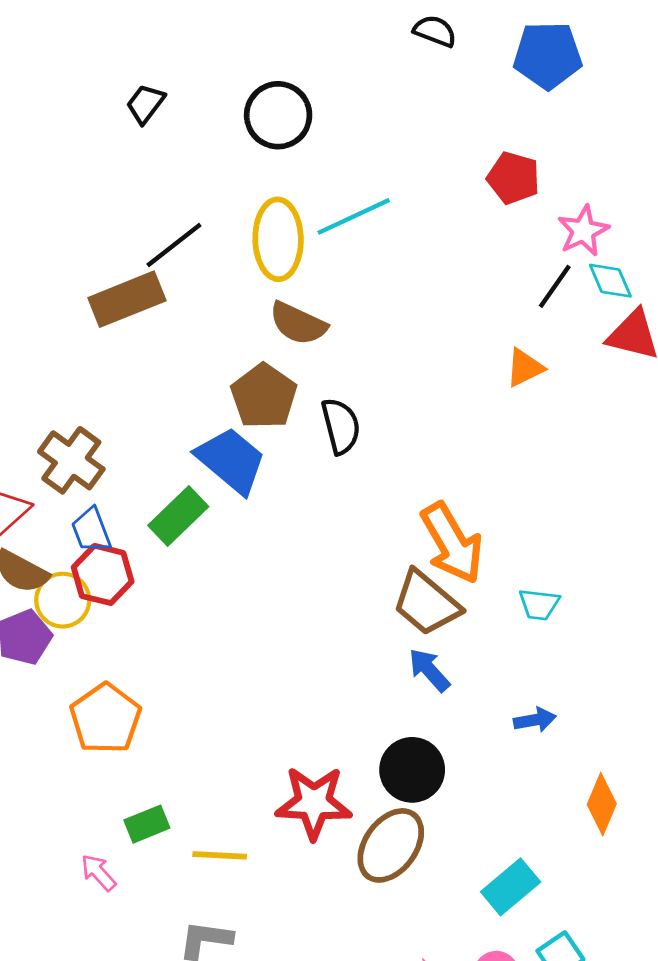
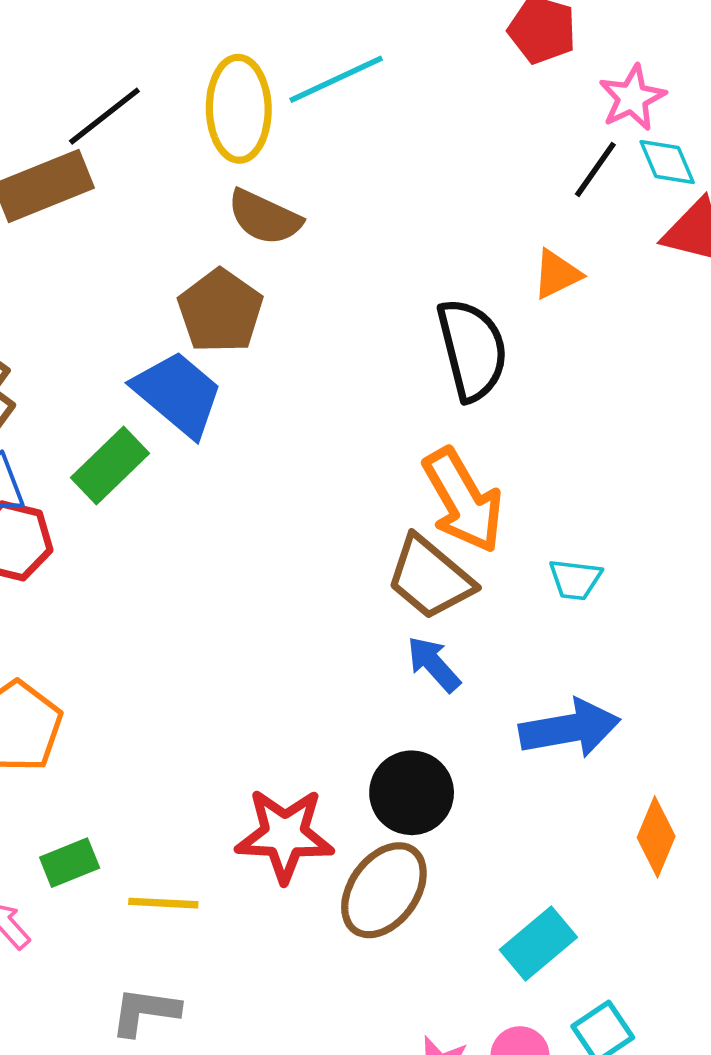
black semicircle: (341, 426) -> (472, 350), moved, size x1.4
blue arrow: (535, 720) -> (570, 728), size x1.8

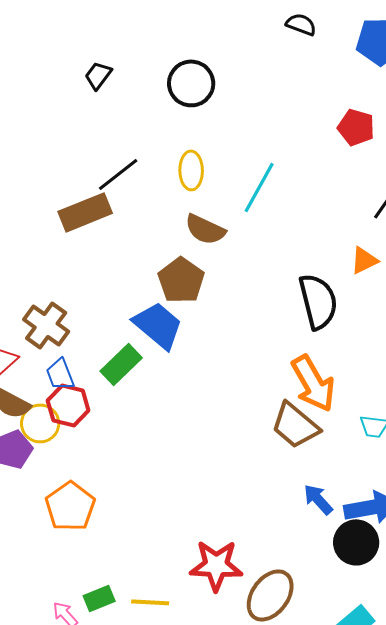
cyan line: (336, 79) -> (259, 187), moved, turned -36
yellow ellipse: (239, 109) -> (191, 170), size x0.7
blue arrow: (434, 664) -> (318, 499), moved
black circle: (412, 793) -> (356, 542), moved
green rectangle: (70, 863) -> (99, 598), moved

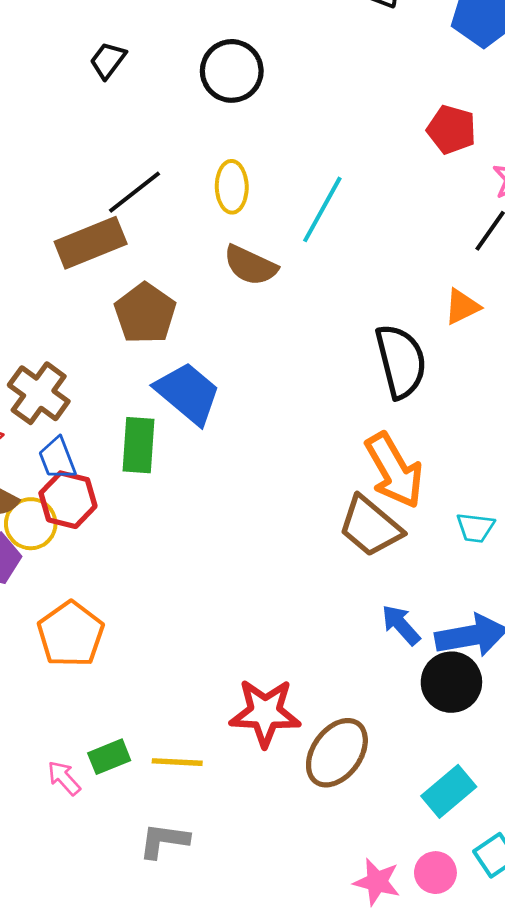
brown pentagon: (181, 280) -> (145, 313), moved
green rectangle: (121, 364) -> (139, 445), turned -42

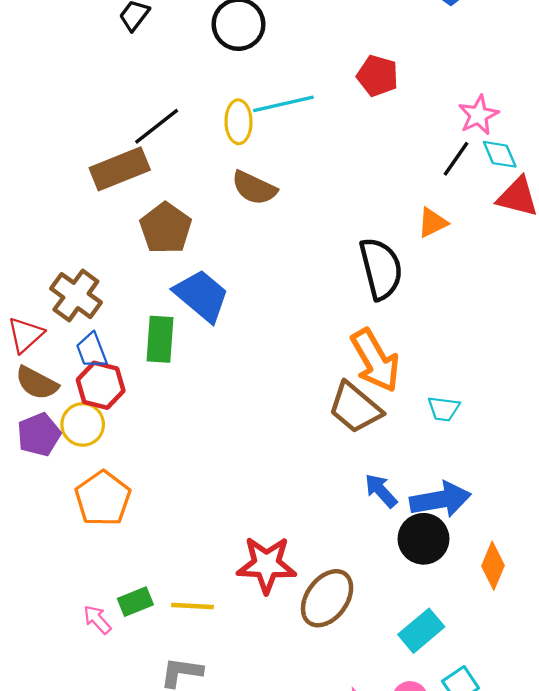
red pentagon: (451, 130) -> (378, 76), moved
cyan line: (322, 209) -> (283, 104), moved, turned 48
yellow circle: (31, 524) -> (83, 424), moved

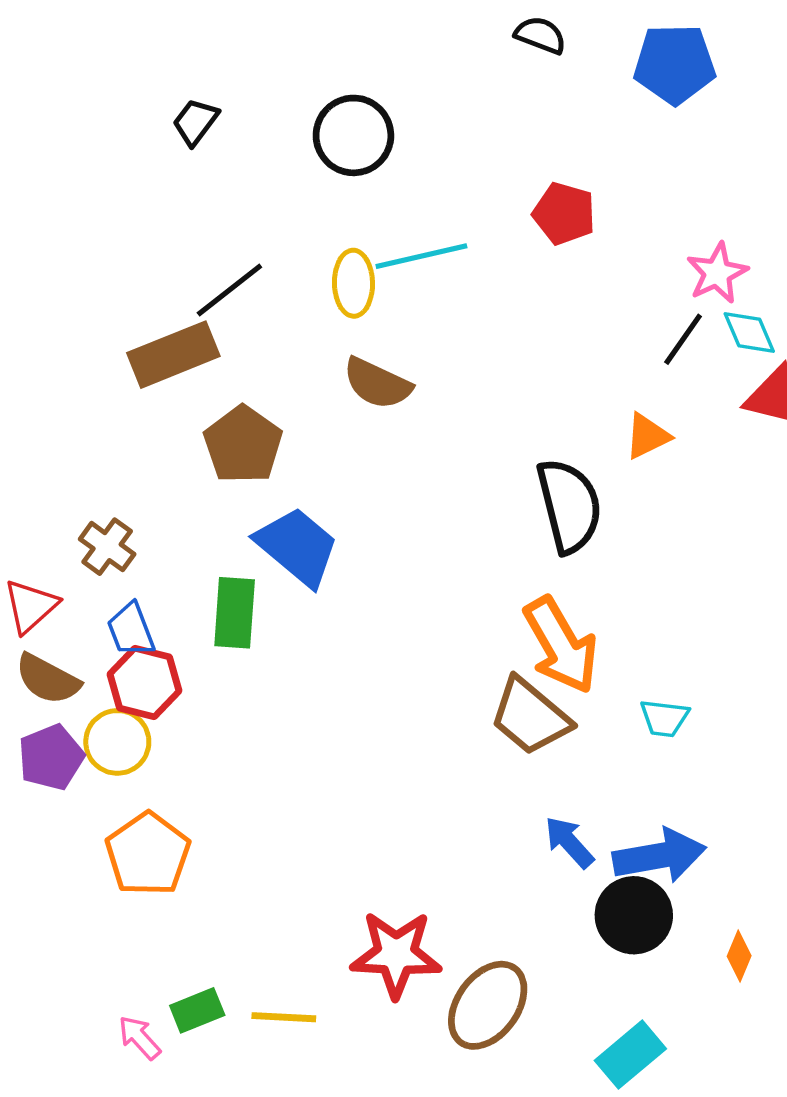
brown cross: (76, 296) -> (107, 547), size x0.7
orange diamond: (493, 566) -> (739, 956), size x0.7

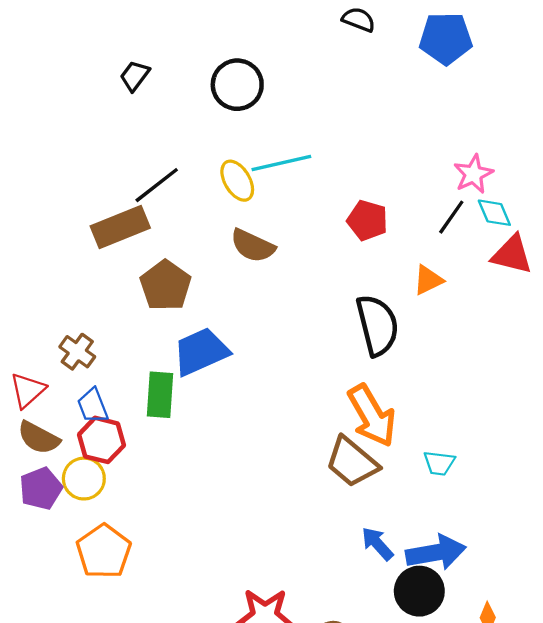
red pentagon: (564, 214) -> (367, 220), moved
yellow ellipse: (353, 283) -> (237, 181), turned -30
blue trapezoid: (297, 547) -> (201, 352), turned -64

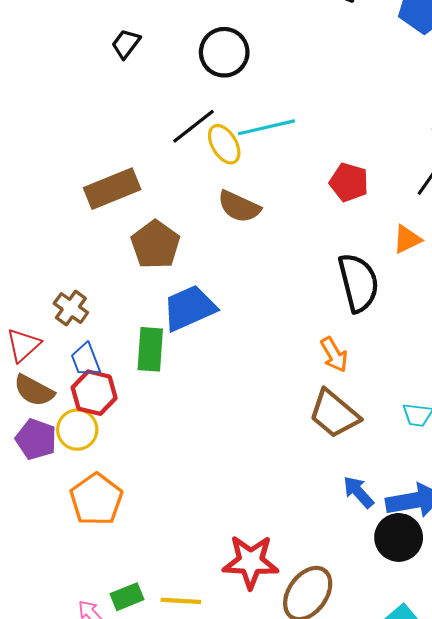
black line: (157, 185) -> (194, 126), moved
orange arrow: (372, 416) -> (334, 355), moved, size x0.6
purple pentagon: (41, 489) -> (36, 439), turned -30

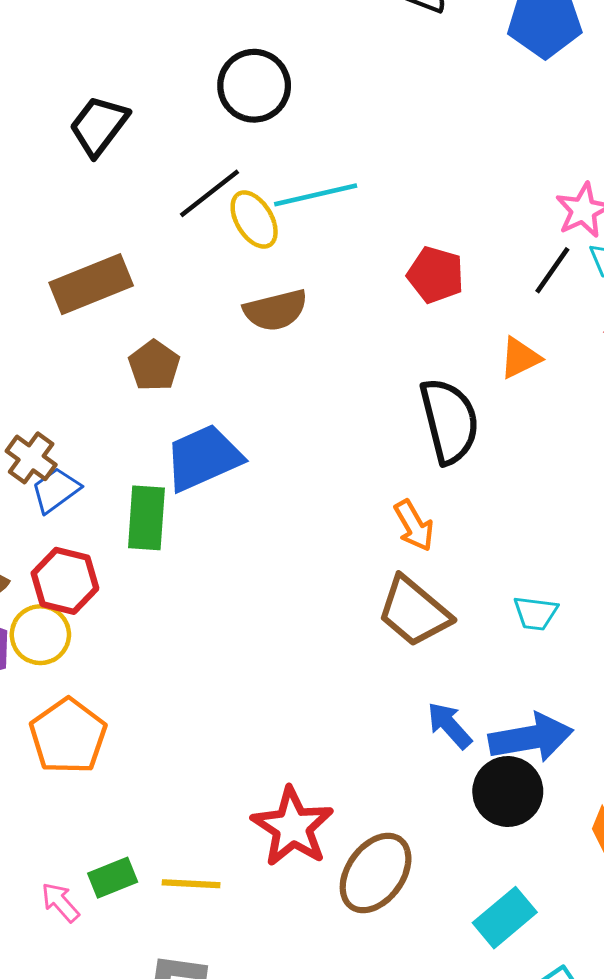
black trapezoid: (126, 44) -> (99, 126), moved, size x1.4
brown semicircle: (239, 207) -> (276, 310), turned -39
brown pentagon: (155, 245) -> (154, 366), size x0.7
blue trapezoid: (86, 360) -> (56, 490), moved, turned 75
red star: (251, 562) -> (293, 827), turned 30

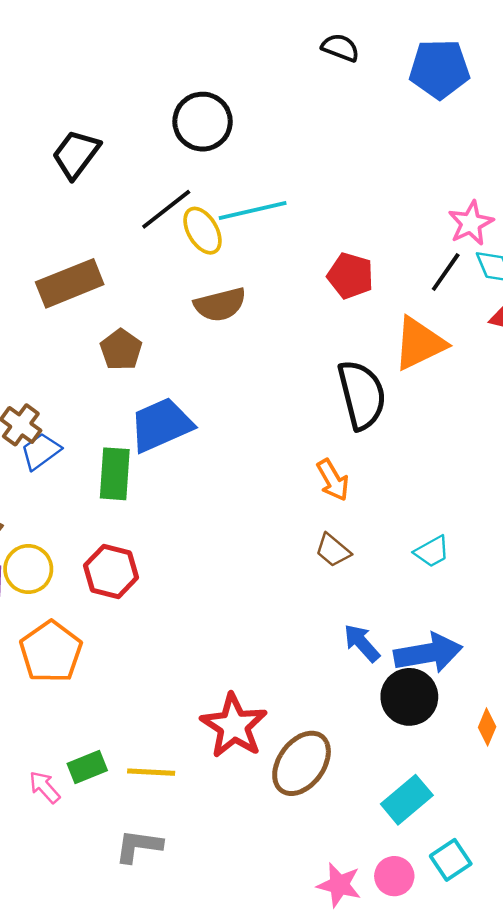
orange triangle: (520, 358) -> (419, 343), size x1.6
red hexagon: (65, 581) -> (111, 572), moved
brown trapezoid: (414, 612) -> (333, 550), size x0.6
cyan trapezoid: (535, 613) -> (432, 551), turned -36

